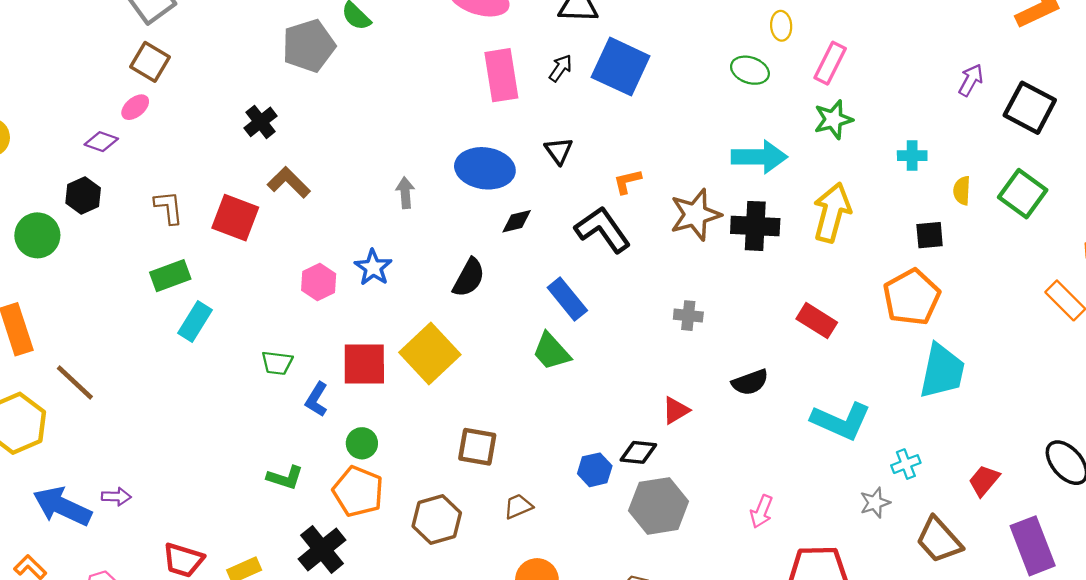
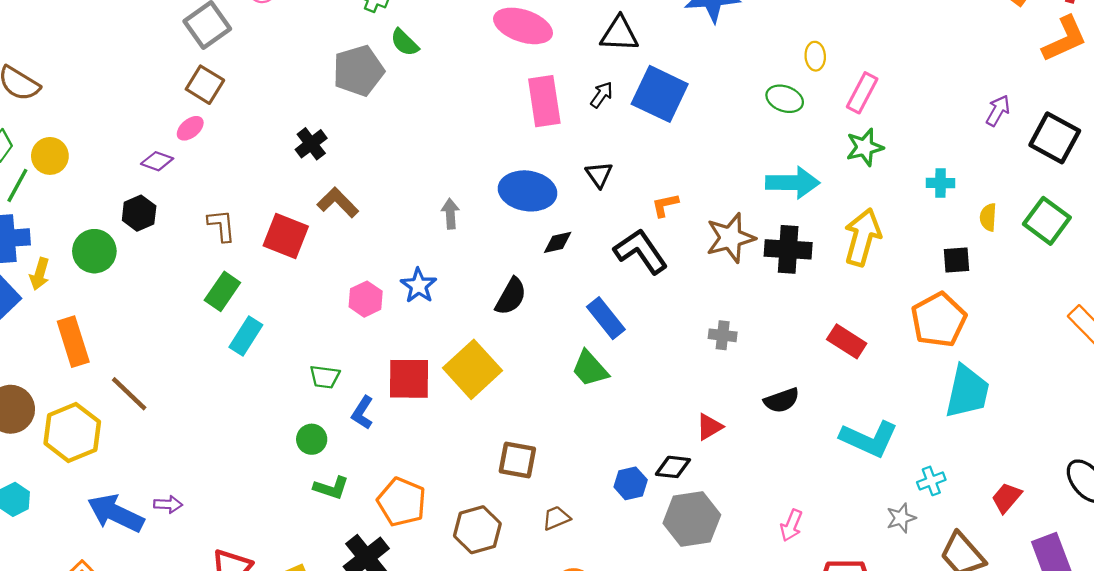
green rectangle: (170, 276) -> (222, 291), turned -36
green circle: (362, 443) -> (312, 439), moved

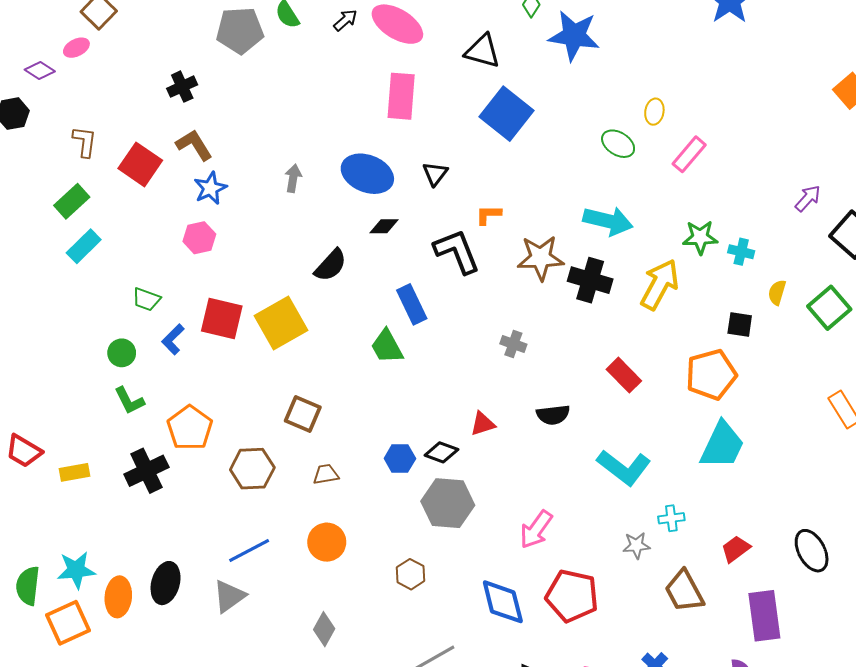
black arrow: (602, 95) -> (345, 20), moved
green star: (865, 147) -> (700, 237), moved
blue star: (419, 286) -> (210, 188), moved
green L-shape: (331, 488) -> (129, 401), turned 32
pink arrow: (791, 525) -> (536, 529), size x1.4

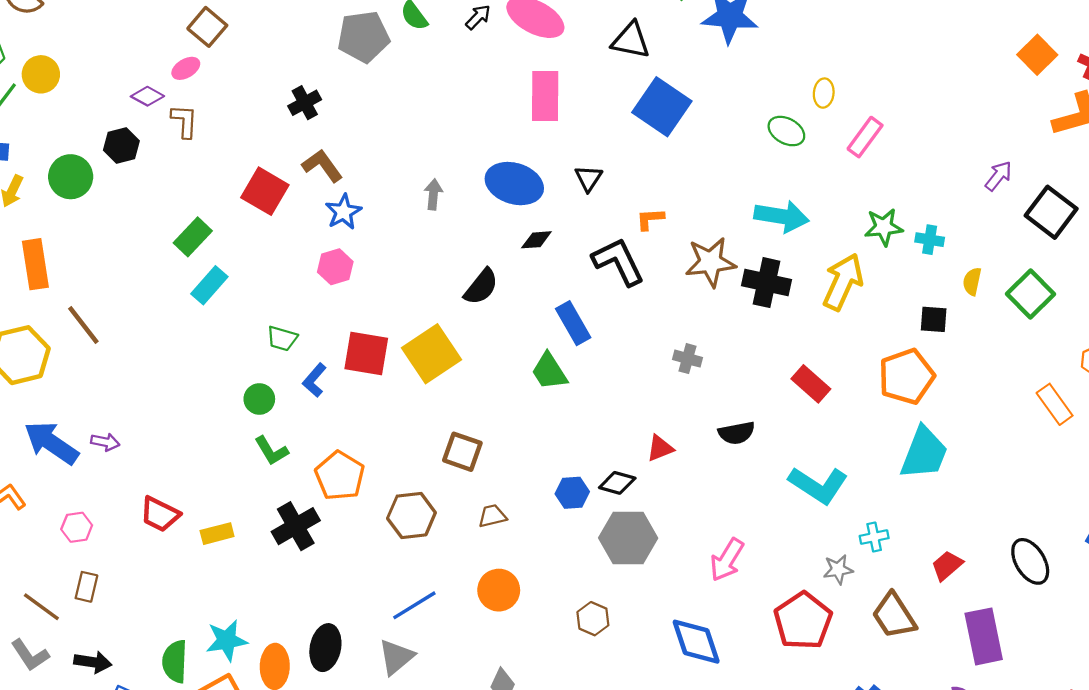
brown L-shape: (85, 142) -> (184, 121), moved
red pentagon: (572, 596) -> (803, 621), moved, turned 30

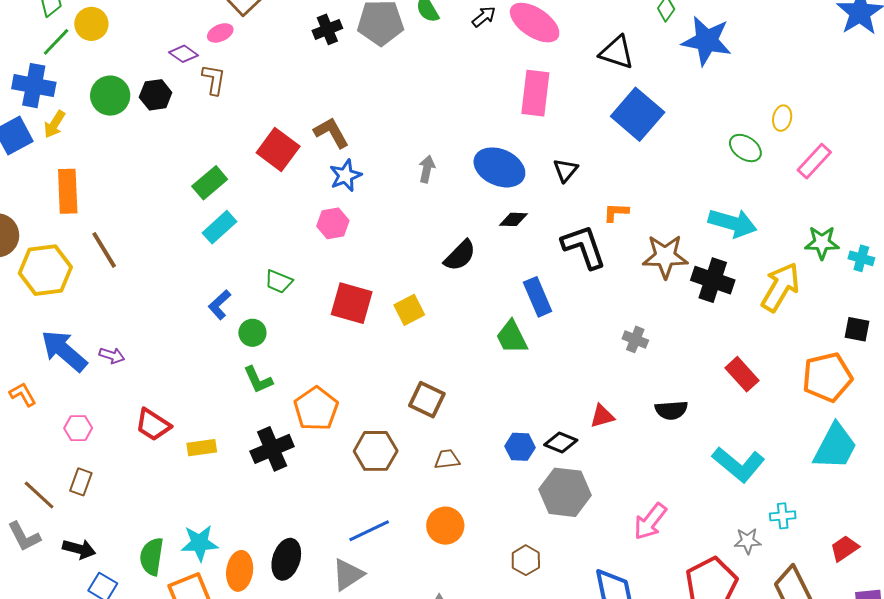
black cross: (305, 103) -> (327, 29), moved
green circle: (71, 177) -> (110, 96), moved
yellow square: (431, 354) -> (409, 310), size x0.6
blue L-shape: (314, 380) -> (220, 305), moved

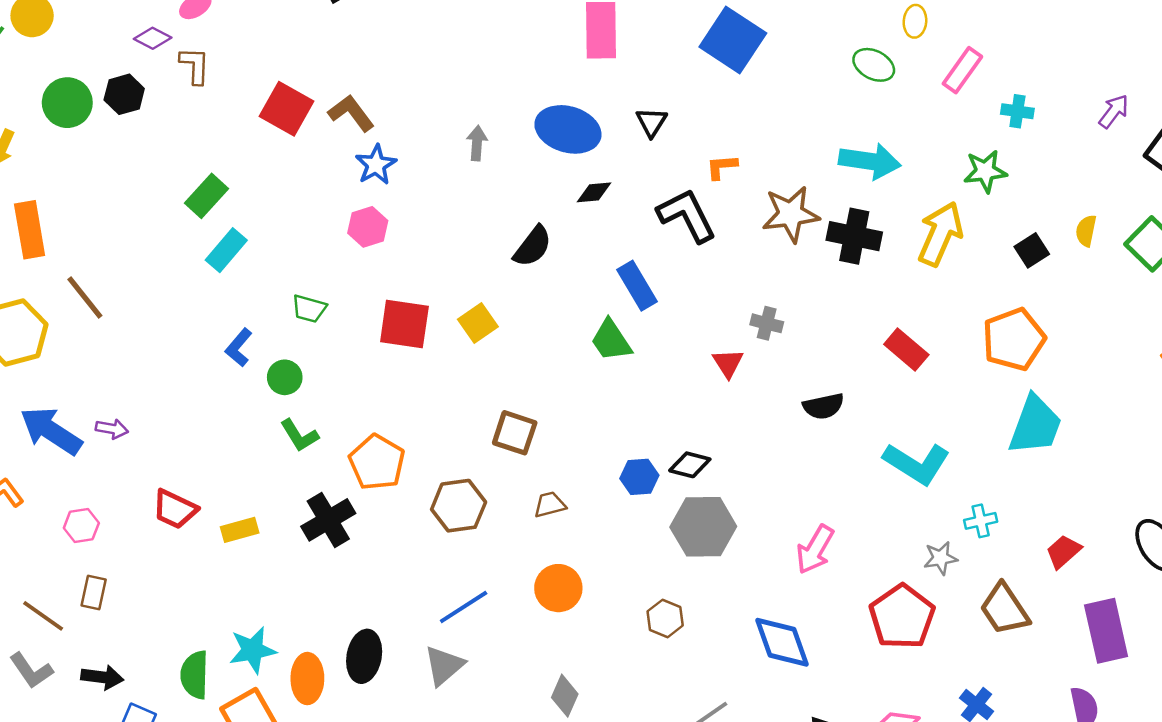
red square: (278, 149) -> (287, 109), moved
cyan cross: (861, 258) -> (1017, 111), moved
black square: (857, 329) -> (1032, 250), moved, turned -36
red triangle: (602, 416) -> (728, 363), moved, turned -40

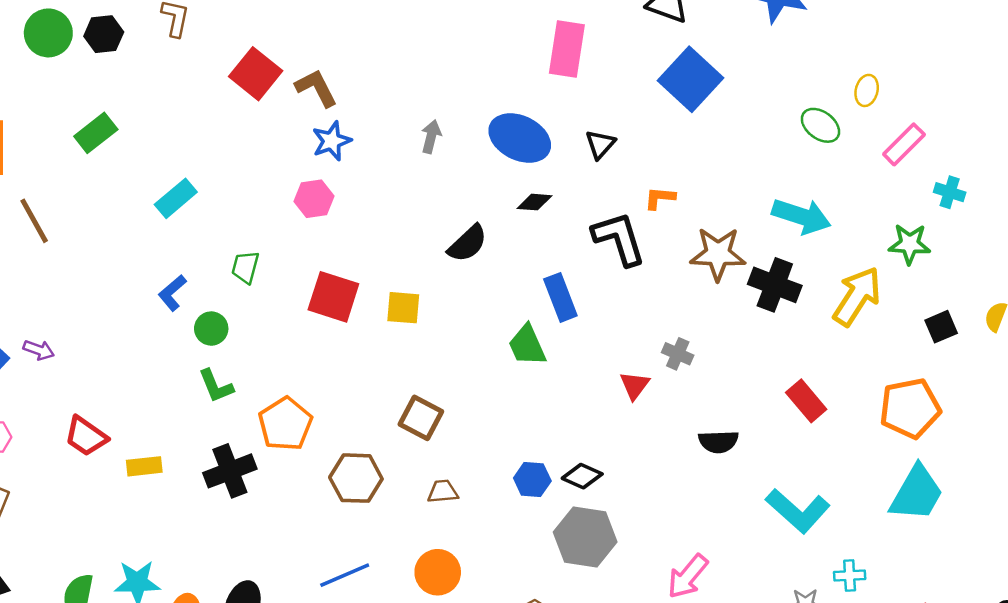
green rectangle: (206, 196) -> (96, 133), moved
green trapezoid: (309, 309) -> (245, 267), turned 80
yellow square: (478, 323) -> (403, 308), turned 30

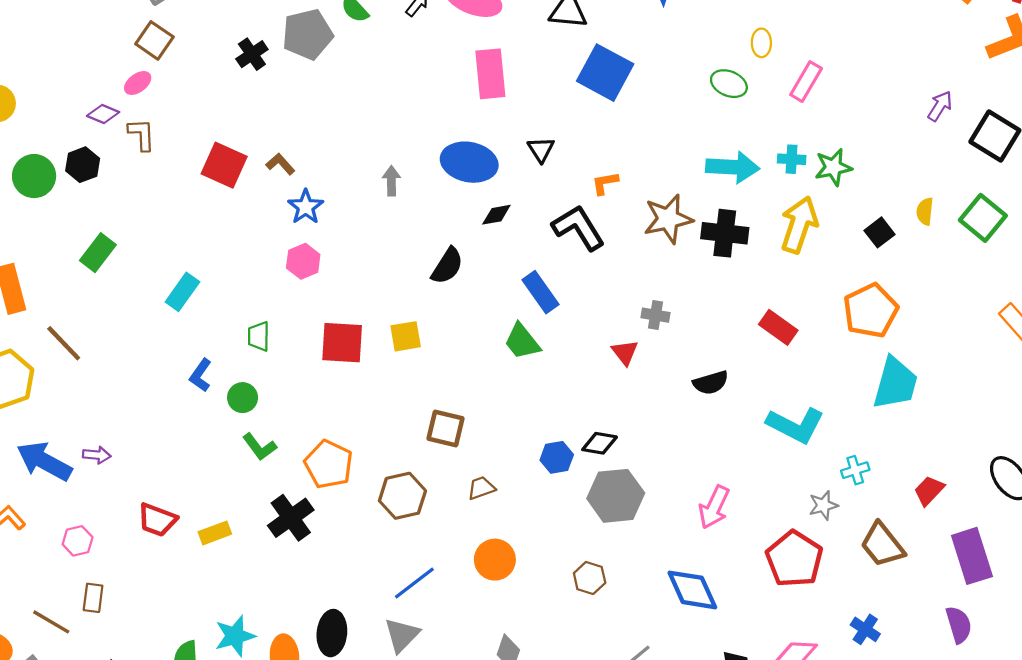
brown L-shape: (316, 88) -> (280, 164), size x0.7
cyan cross: (950, 192) -> (792, 159), moved

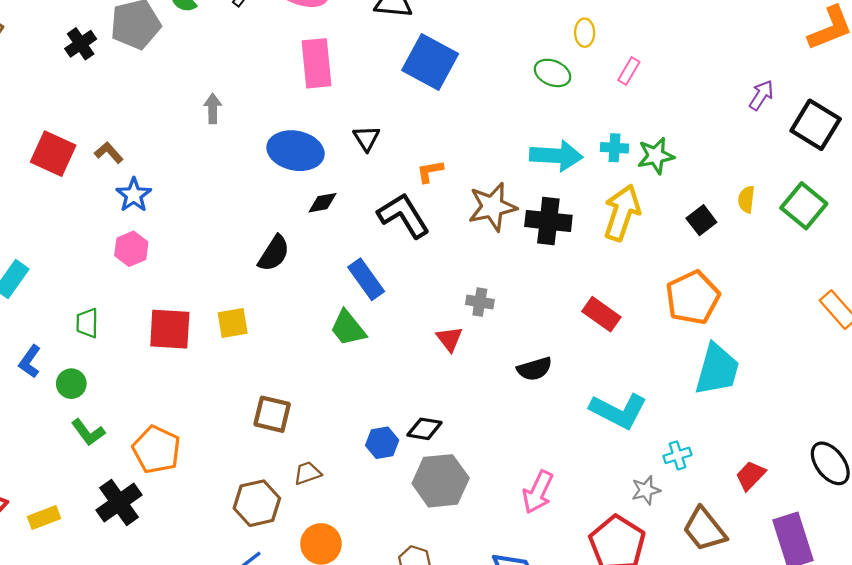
pink rectangle: (806, 82) -> (629, 71), size x0.7
gray arrow: (391, 181) -> (213, 108), moved
brown hexagon: (402, 496) -> (257, 503), moved

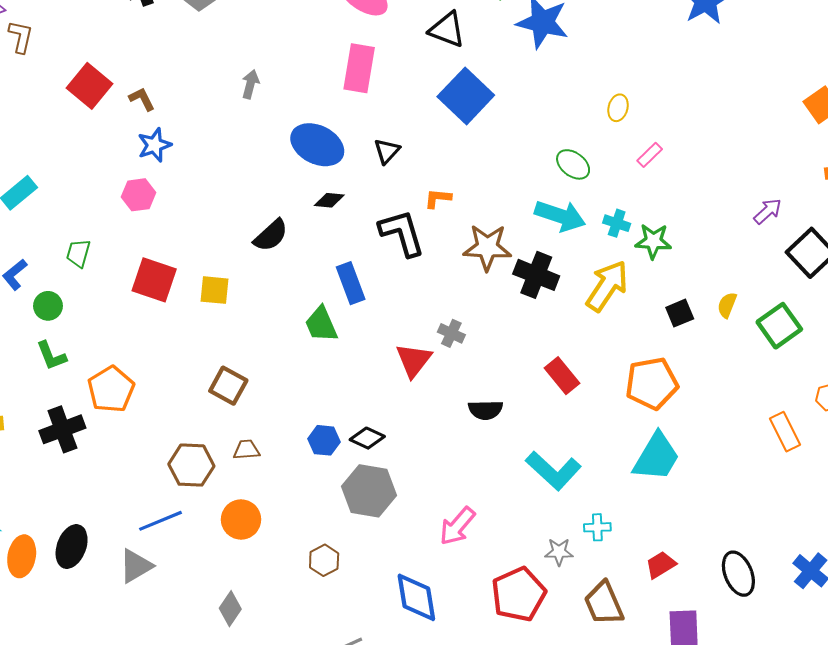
green ellipse: (552, 73) -> (573, 164), moved
red triangle: (450, 339) -> (414, 360), size x1.4

